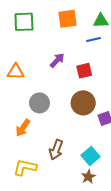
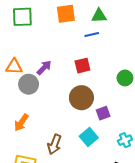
purple arrow: (57, 60) -> (44, 68), moved
gray circle: (40, 103) -> (29, 84), moved
cyan square: (90, 156) -> (89, 137), moved

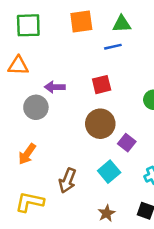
orange triangle: (14, 67) -> (18, 66), moved
purple arrow: (44, 68) -> (55, 87), turned -133
purple square: (103, 113) -> (127, 143), turned -32

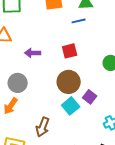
gray circle: (36, 107) -> (18, 83), moved
cyan square: (109, 172) -> (71, 106), moved

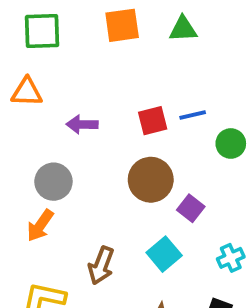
blue line: (79, 21) -> (193, 115), moved
cyan square: (71, 106) -> (164, 254), moved

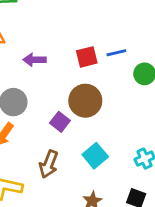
purple square: (191, 208) -> (60, 122), moved

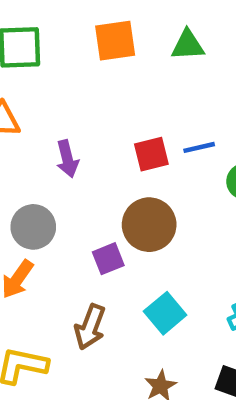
purple arrow: (35, 60) -> (67, 159), turned -105
purple square: (60, 122) -> (108, 259), turned 30

